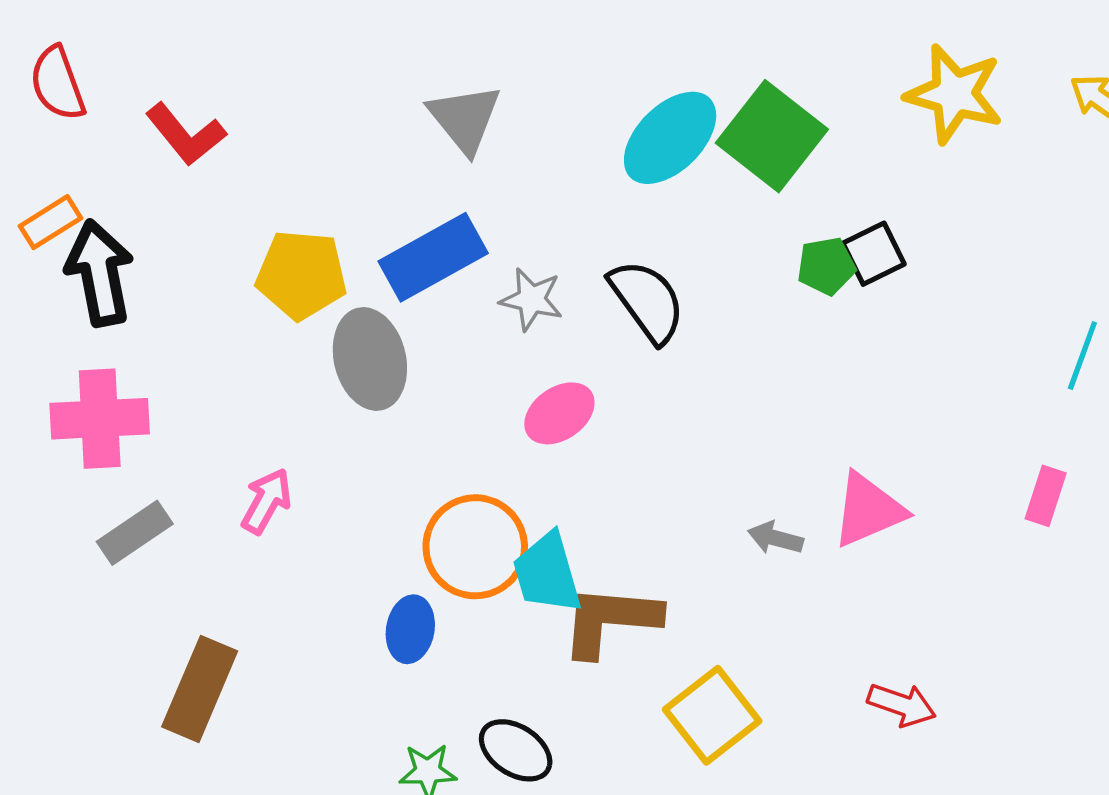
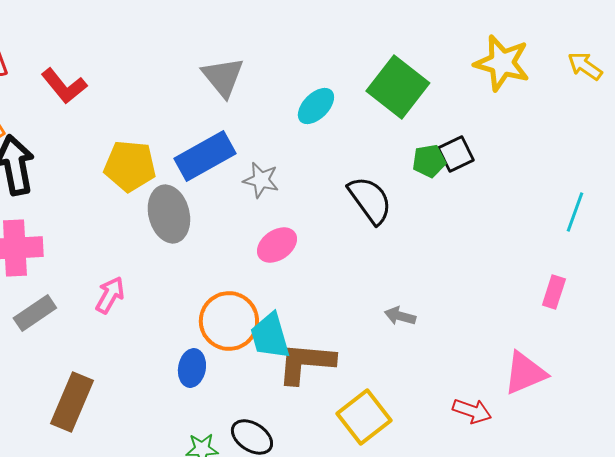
cyan ellipse: (670, 138) -> (316, 106), moved, size x0.7
black semicircle: (647, 301) -> (370, 200), moved
pink triangle: (868, 510) -> (525, 373), moved

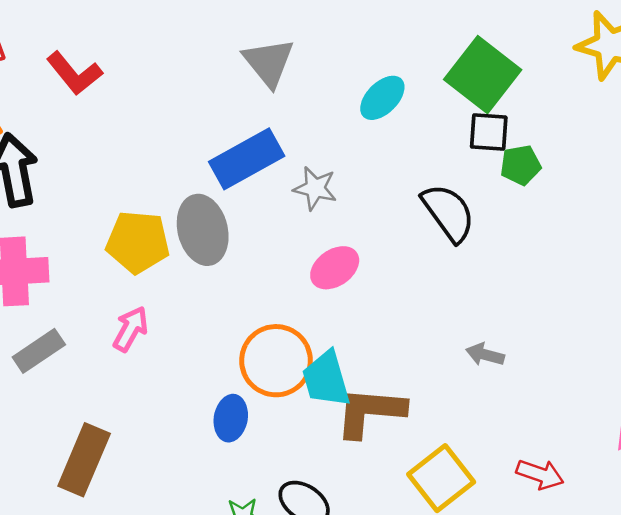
black square: (456, 154) -> (489, 132), moved, turned 30
yellow pentagon: (130, 166) -> (138, 242), moved
red arrow: (472, 411) -> (540, 474), moved

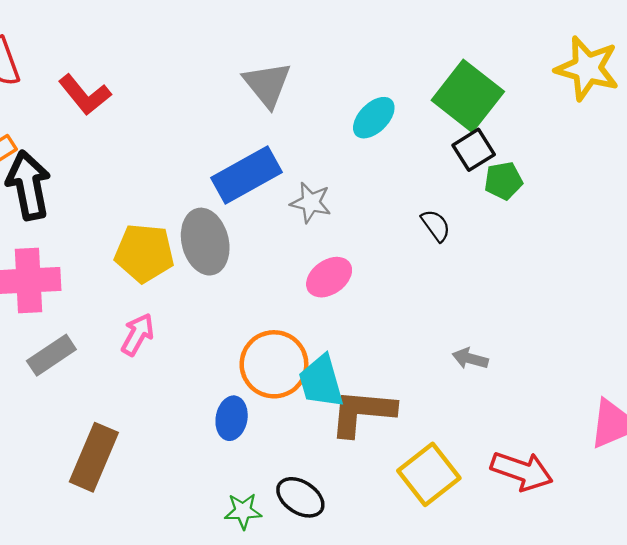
black square: (489, 132) -> (474, 150), turned -36
black semicircle: (448, 213) -> (436, 225), size x0.6
red arrow: (540, 474) -> (522, 471), size x1.4

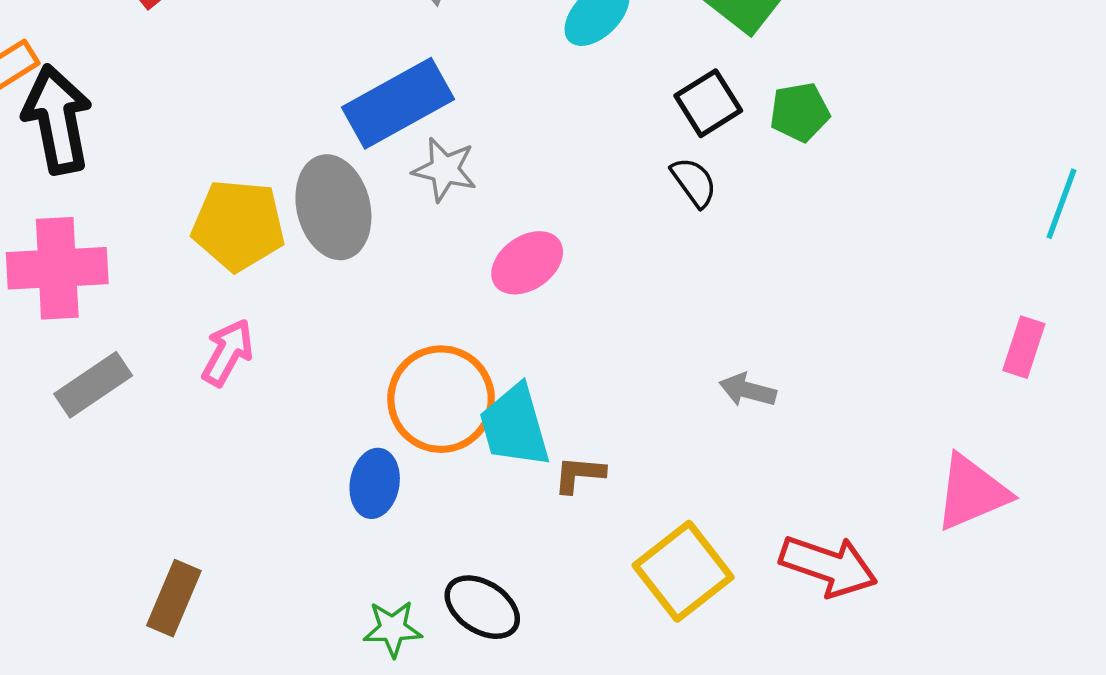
black square: (474, 150) -> (708, 103), moved
gray star: (311, 203) -> (445, 170), moved
brown L-shape: (362, 412) -> (579, 474), size x0.5
brown rectangle: (94, 457) -> (174, 598), moved, size x0.7

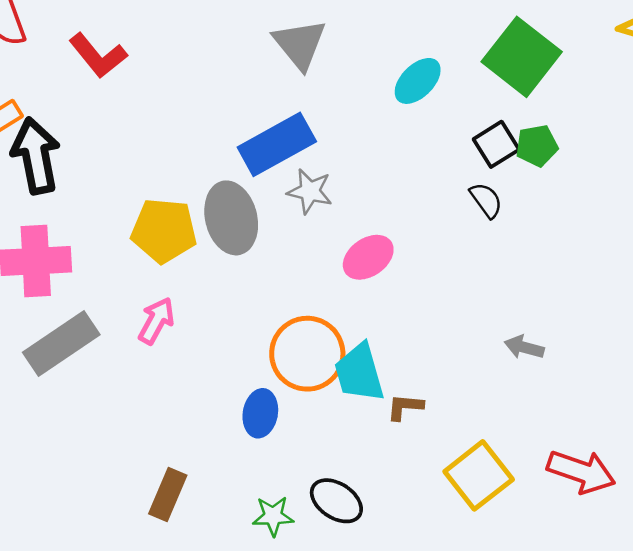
green pentagon: (800, 112) -> (537, 146), moved
gray rectangle: (93, 385) -> (61, 344), size x1.4
brown rectangle: (174, 598) -> (168, 494), moved

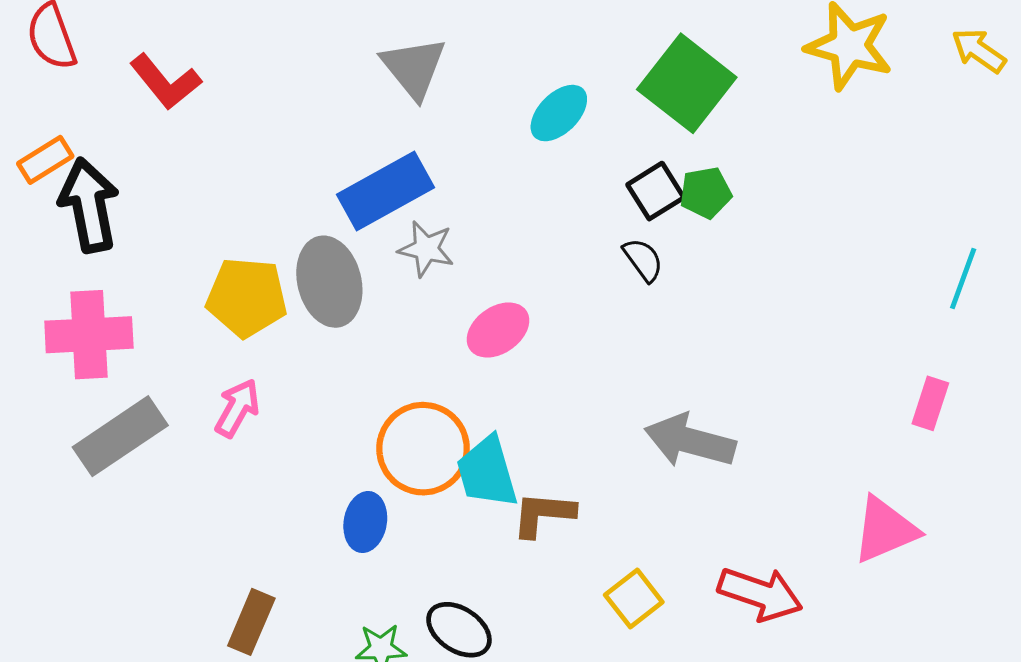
gray arrow: (524, 347) -> (690, 441), size x1.8
brown L-shape: (405, 407) -> (543, 514), size x1.4
yellow square: (479, 475) -> (634, 598), size x0.7

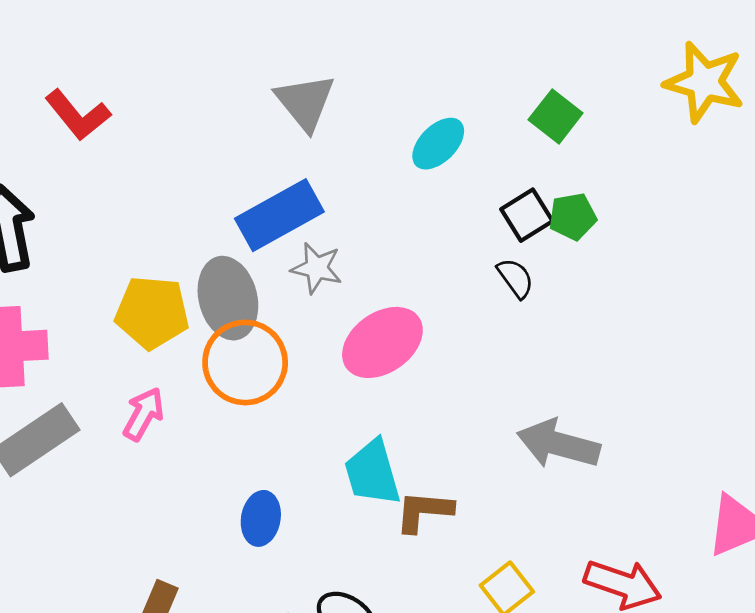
green square: (687, 83) -> (556, 116), size x0.6
pink ellipse: (498, 330) -> (382, 342), size x1.4
orange circle: (423, 449) -> (245, 362), moved

